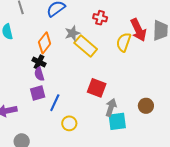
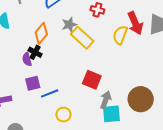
purple semicircle: (39, 74) -> (27, 59), moved
blue line: (55, 103) -> (50, 93), turned 42
brown circle: (146, 106) -> (141, 99), size x1.6

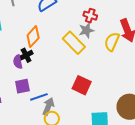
gray star: (69, 25) -> (86, 30), moved
black cross: (35, 52) -> (26, 55), turned 32
gray arrow: (106, 100) -> (48, 106), moved

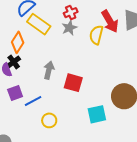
red cross: (90, 16) -> (71, 13), turned -32
yellow rectangle: (74, 43) -> (39, 24), moved
gray arrow: (48, 106) -> (49, 70), moved

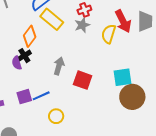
purple square: (15, 93) -> (24, 97), moved
cyan square: (97, 114) -> (122, 77), moved

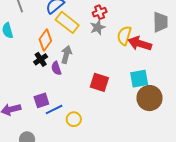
red arrow: (123, 21) -> (140, 44), moved, turned 135
purple semicircle: (17, 63) -> (56, 68), moved
gray arrow: (59, 66) -> (66, 55), moved
blue line: (41, 96) -> (54, 110), moved

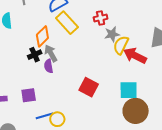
gray star: (98, 27) -> (112, 34), moved
gray arrow: (66, 55) -> (51, 53), moved, turned -54
blue line: (54, 110) -> (45, 116), moved

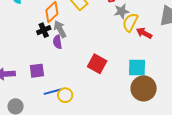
red arrow: (135, 56) -> (144, 33), size x0.7

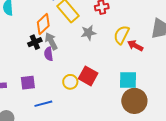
gray star: (122, 11) -> (88, 33), moved
yellow circle: (65, 95) -> (70, 82), moved

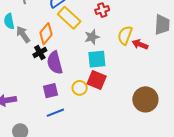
gray arrow: (51, 41) -> (23, 34), moved
purple semicircle: (49, 54) -> (55, 63), size x1.6
cyan square: (128, 80) -> (97, 59), moved
purple square: (28, 83) -> (51, 91), moved

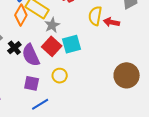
orange diamond: (46, 34) -> (21, 15), moved
gray star: (92, 37) -> (52, 25), moved
red square: (97, 80) -> (52, 46), moved, turned 30
purple square: (51, 91) -> (32, 83), turned 35

